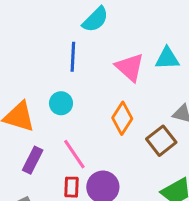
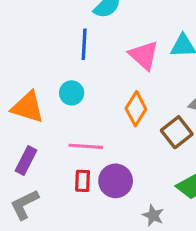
pink line: (74, 154) -> (86, 146), turned -52
purple rectangle: (33, 160) -> (26, 160), moved

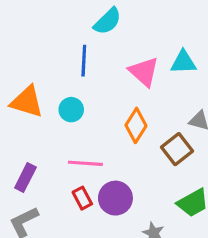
orange triangle: (28, 107) -> (27, 102), moved
red rectangle: (83, 181) -> (82, 198), turned -30

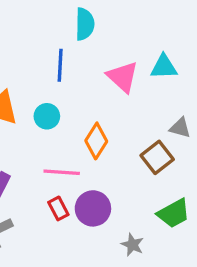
cyan semicircle: (108, 21) -> (85, 24), turned -44
orange diamond: (136, 125) -> (96, 141), moved

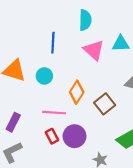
cyan semicircle: (85, 24) -> (85, 20), moved
brown square: (157, 157) -> (105, 104), moved

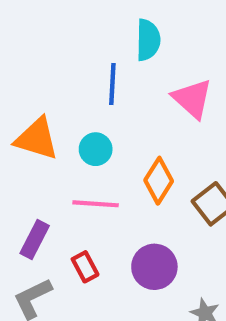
cyan semicircle: (85, 20) -> (148, 40), moved
pink line: (54, 113) -> (96, 204), moved
red rectangle: (52, 136) -> (85, 267), moved

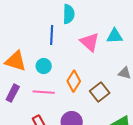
purple rectangle: (35, 239) -> (13, 93), moved

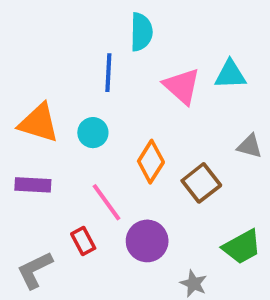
pink line: (44, 92) -> (106, 202), moved, turned 50
purple rectangle: (13, 93) -> (33, 185), turned 66

